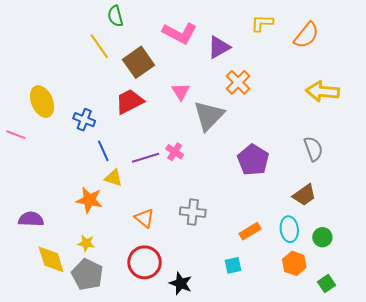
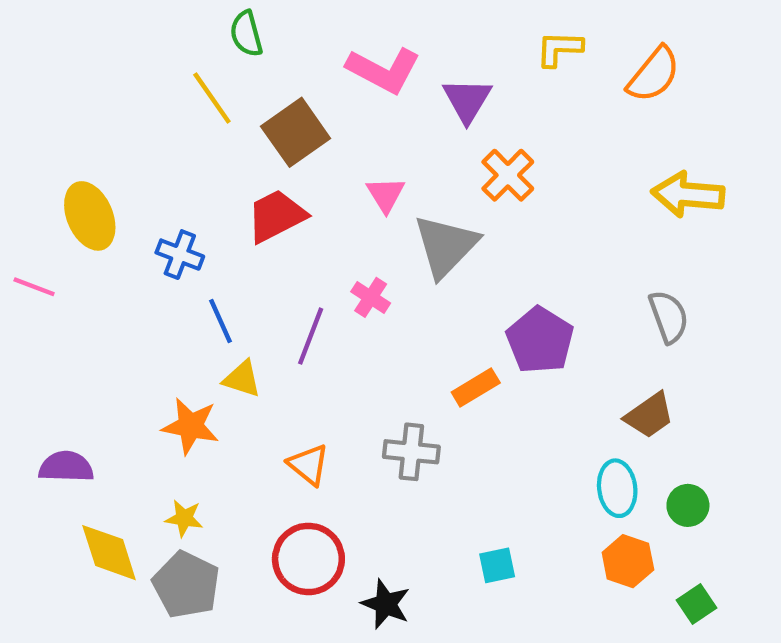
purple triangle: (219, 47) -> (467, 100), turned -30
pink cross: (175, 152) -> (371, 297), moved
purple line: (146, 158) -> (311, 336), turned -52
orange rectangle: (250, 231) -> (476, 387), moved

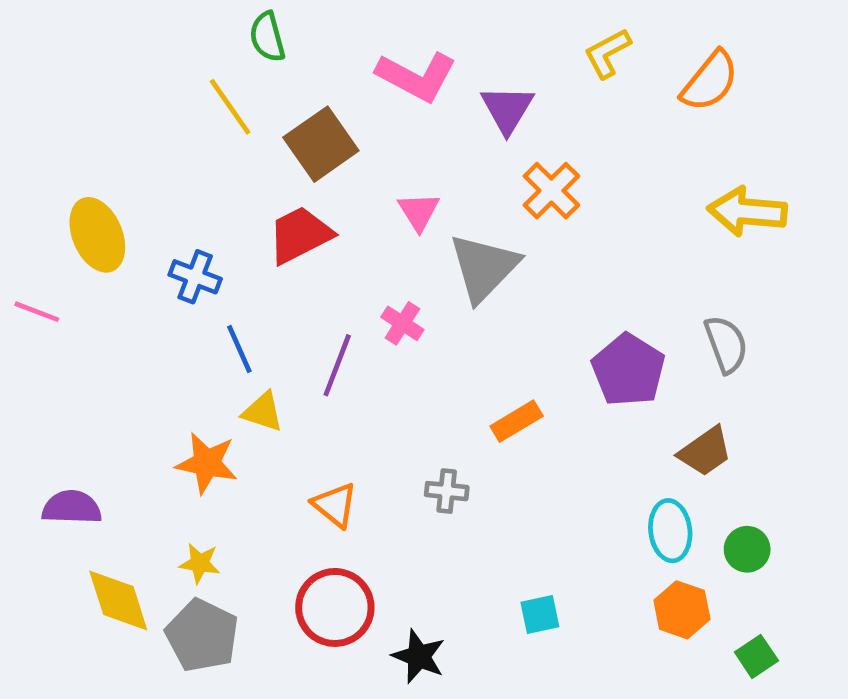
yellow L-shape: (559, 49) -> (607, 53), turned -30
purple pentagon: (540, 340) -> (628, 370), moved
gray cross: (411, 452) -> (447, 491), size x0.7

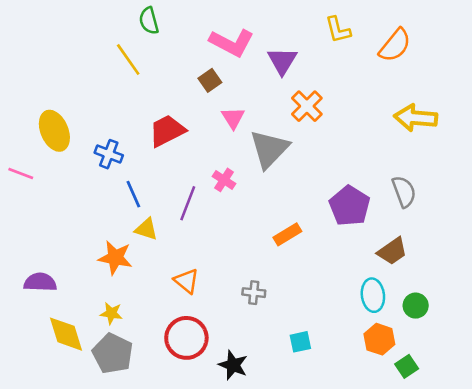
yellow L-shape: (607, 53) -> (338, 30), turned -76
brown square: (321, 144) -> (210, 80), moved, size x0.6
gray cross: (447, 491) -> (254, 293), moved
green square: (756, 656) -> (407, 366), moved

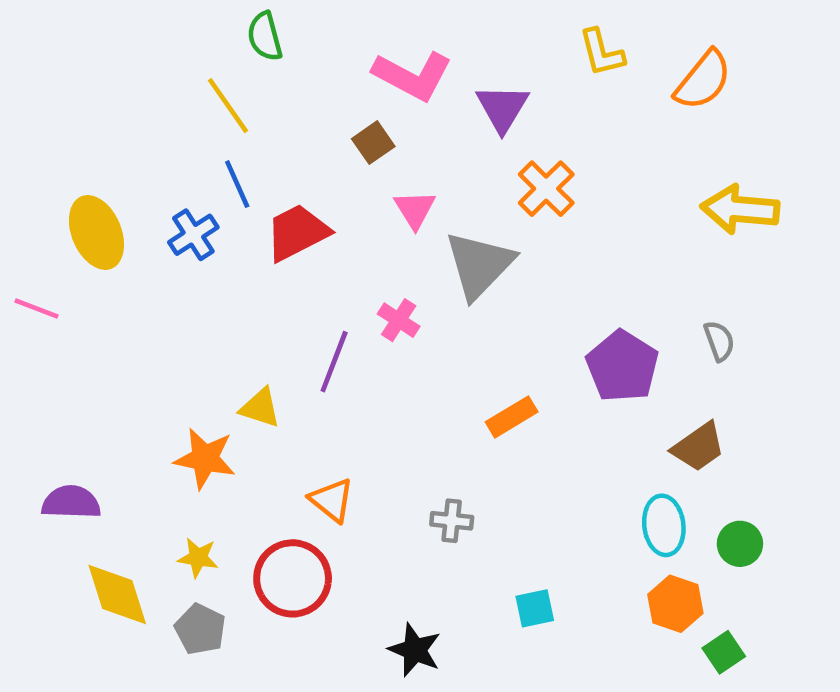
blue cross: (109, 154) -> (193, 235), moved, turned 36
gray semicircle: (404, 192) -> (719, 341), size x0.7
blue line: (133, 194) -> (237, 184), moved
red circle: (186, 338) -> (293, 578), moved
gray pentagon: (113, 353) -> (200, 629), size x0.7

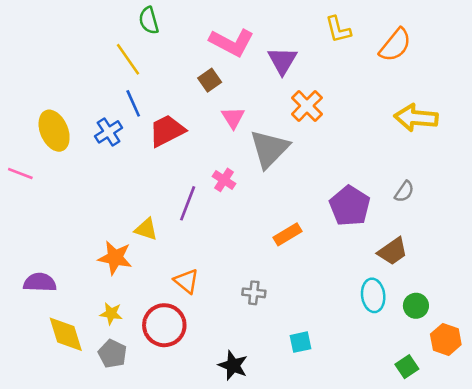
gray semicircle: (719, 341) -> (404, 192), turned 55
orange hexagon: (675, 604) -> (446, 339), moved

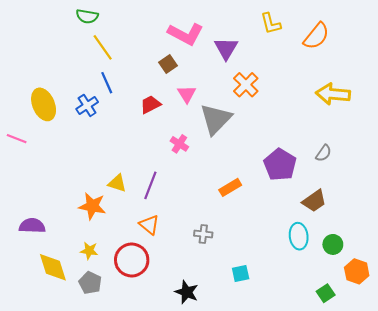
green semicircle: (149, 20) -> (87, 16), moved, turned -65
red trapezoid: (167, 131) -> (150, 104), moved, size x0.7
purple line: (188, 203) -> (150, 185), moved

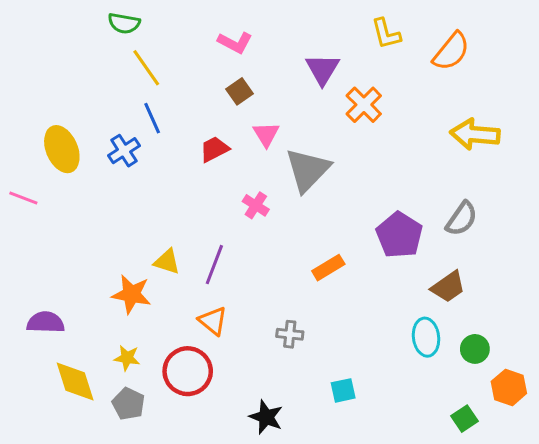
pink L-shape: (186, 34) -> (235, 43), moved, size x0.7
orange cross: (246, 85) -> (364, 105), moved
gray semicircle: (324, 153) -> (462, 219), size x1.4

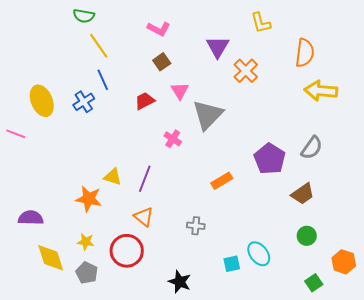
orange semicircle: (451, 51) -> (305, 53), moved, turned -32
cyan ellipse: (426, 337) -> (259, 254), moved, turned -30
green circle: (475, 349) -> (307, 236), moved

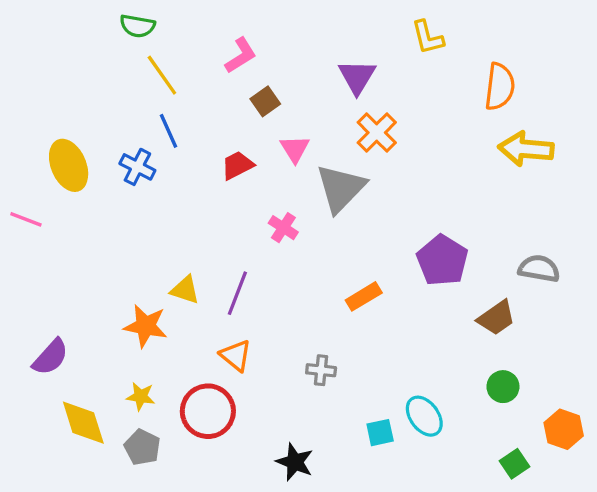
pink L-shape: (159, 29) -> (241, 55), moved, turned -60
orange cross: (246, 71) -> (377, 133), moved
blue cross: (84, 102) -> (137, 167), turned -30
gray semicircle: (312, 148) -> (539, 269), moved, turned -115
purple semicircle: (31, 218) -> (51, 357), turned 130

